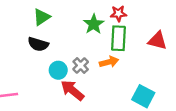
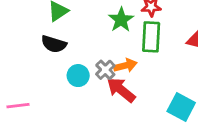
orange arrow: (109, 62) -> (125, 66), moved
red arrow: (72, 90) -> (121, 90), moved

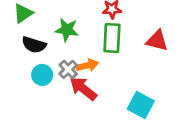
green star: (121, 20) -> (67, 30), moved, turned -30
black semicircle: (54, 44) -> (34, 45), moved

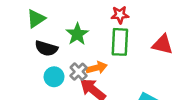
green star: (67, 30) -> (77, 34), turned 30

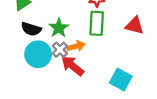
green star: (77, 34) -> (59, 28), moved
cyan circle: (54, 77) -> (38, 54), size x1.5

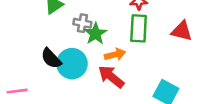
black semicircle: (31, 29) -> (51, 58), moved, turned 30
gray cross: (60, 50) -> (82, 23), moved, turned -35

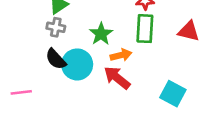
gray cross: (82, 23) -> (56, 27), moved

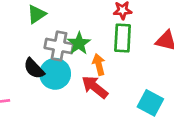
gray cross: (56, 27) -> (59, 46), moved, size x1.5
orange arrow: (121, 55) -> (99, 65), turned -90

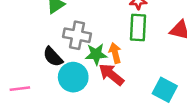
green star: (79, 43) -> (96, 54), moved, turned 30
cyan circle: (55, 74) -> (73, 77), moved

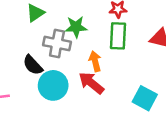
green star: (96, 54) -> (76, 27), moved

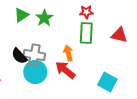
green star: (76, 27) -> (44, 18), moved, turned -30
gray cross: (57, 43) -> (34, 55), moved

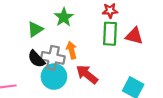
green triangle: (21, 15) -> (35, 29), moved
red triangle: (119, 35) -> (134, 36), moved
orange arrow: (68, 53) -> (72, 50), moved

